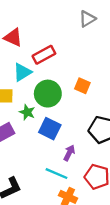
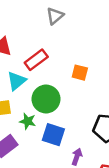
gray triangle: (87, 19) -> (55, 16), moved
orange square: (82, 86) -> (80, 73), moved

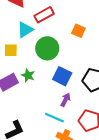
green star: (28, 121) -> (28, 75), moved
blue square: (53, 135) -> (62, 76), moved

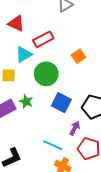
orange square: (78, 31) -> (78, 56), turned 32
purple arrow: (66, 100) -> (75, 128), moved

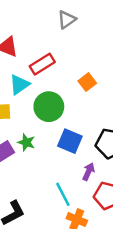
cyan line: (53, 145) -> (63, 194), turned 42

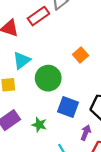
red rectangle: (42, 64) -> (38, 16), moved
green star: (26, 142) -> (39, 125), moved

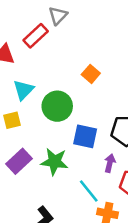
green star: (39, 125) -> (54, 162), size x1.5

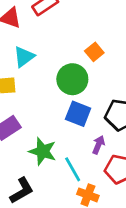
green circle: (57, 106) -> (72, 79), moved
green star: (54, 162) -> (43, 151), moved

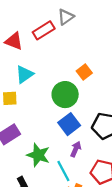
blue square: (78, 114) -> (69, 124), turned 30
purple arrow: (98, 145) -> (76, 149), moved

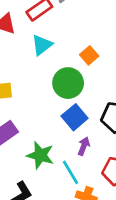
cyan triangle: (24, 74) -> (42, 45), moved

